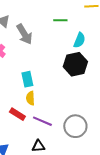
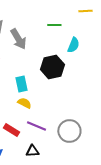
black hexagon: (75, 64) -> (52, 67), moved
yellow semicircle: (30, 98) -> (24, 103), turned 120
red rectangle: (17, 114) -> (11, 130), moved

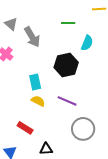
purple line: (36, 126) -> (67, 101), moved

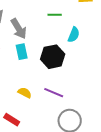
cyan rectangle: (35, 82) -> (22, 52), moved

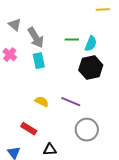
green line: (55, 15) -> (72, 40), moved
black hexagon: (53, 57) -> (91, 68), moved

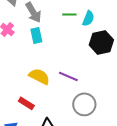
black hexagon: (91, 68) -> (101, 42), moved
yellow semicircle: (42, 102) -> (39, 76), size x1.5

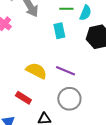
cyan rectangle: (36, 35) -> (59, 31), moved
gray circle: (84, 104) -> (69, 99), moved

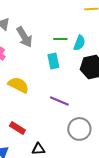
yellow semicircle: (36, 71) -> (18, 85), moved
gray circle: (69, 99) -> (79, 129), moved

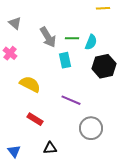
gray arrow: (24, 37) -> (48, 37), moved
red rectangle: (17, 128) -> (35, 119), moved

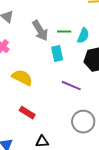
purple line: (71, 100) -> (71, 86), moved

